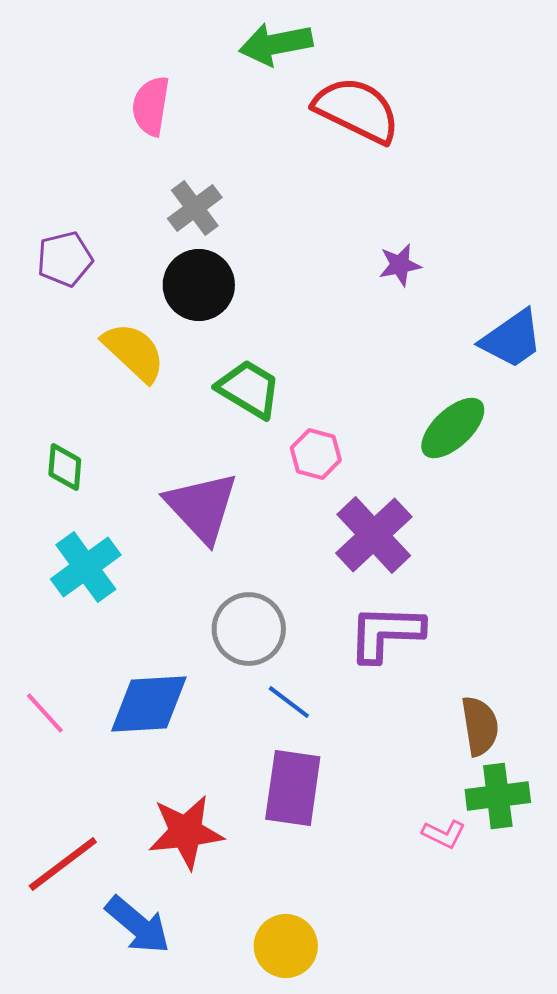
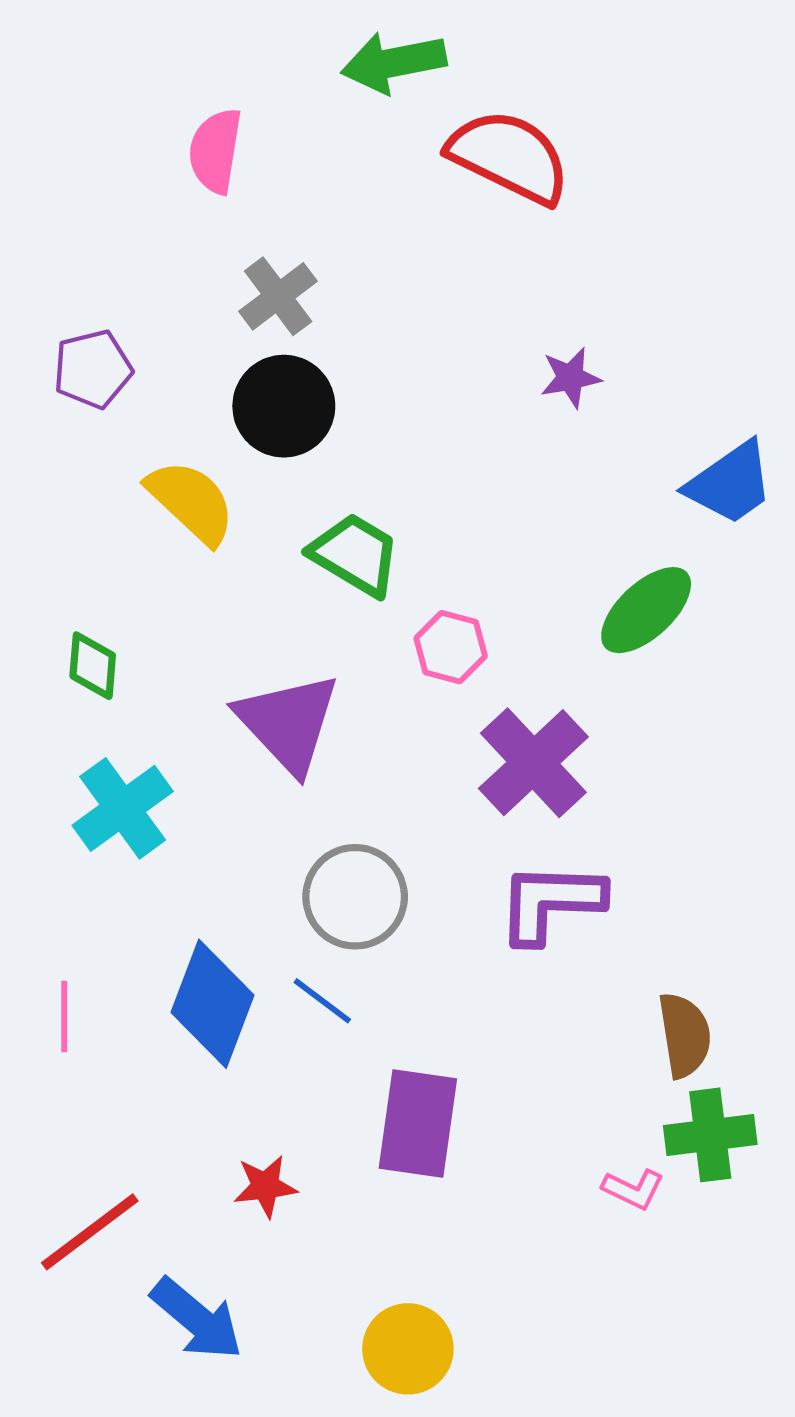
blue line: (289, 702) -> (322, 1001), moved
blue diamond: (149, 704) -> (213, 1004), turned -66
pink line: (45, 713) -> (64, 1017), turned 42
red star: (186, 832) -> (265, 1186), size x0.6

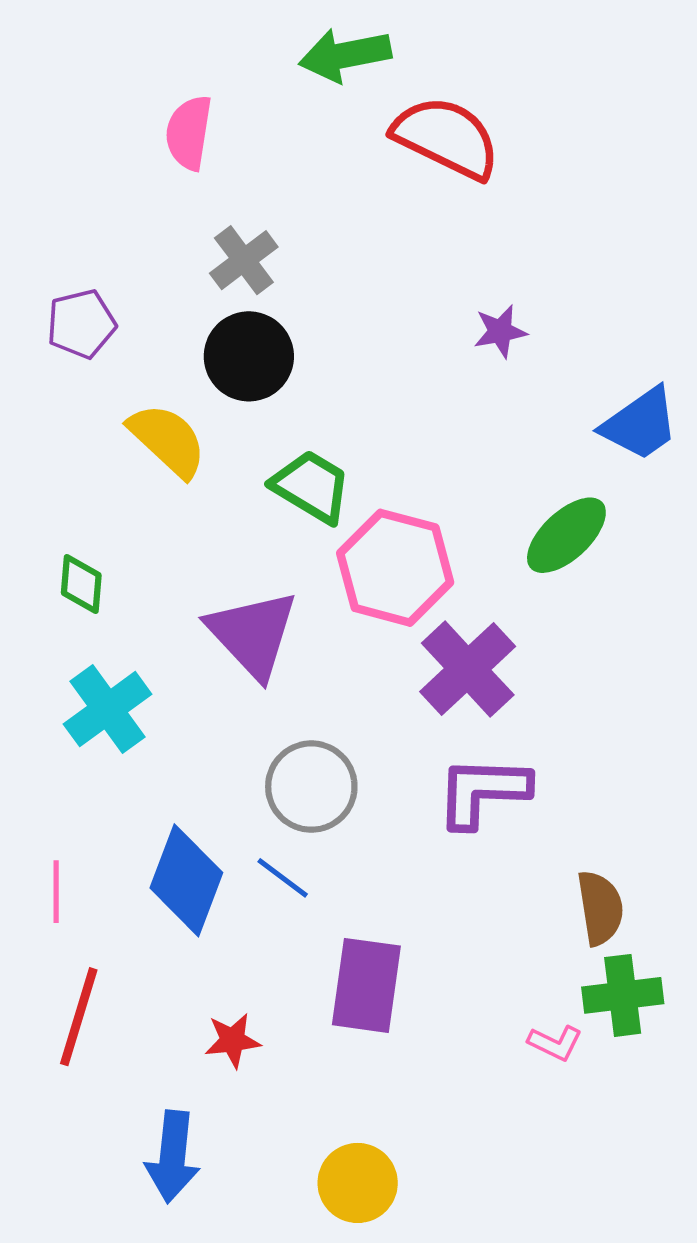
pink hexagon: (451, 647) -> (395, 568), size x1.8
red line: (90, 1232) -> (79, 1017), moved, turned -36
blue arrow: (197, 1319) -> (173, 1157), turned 56

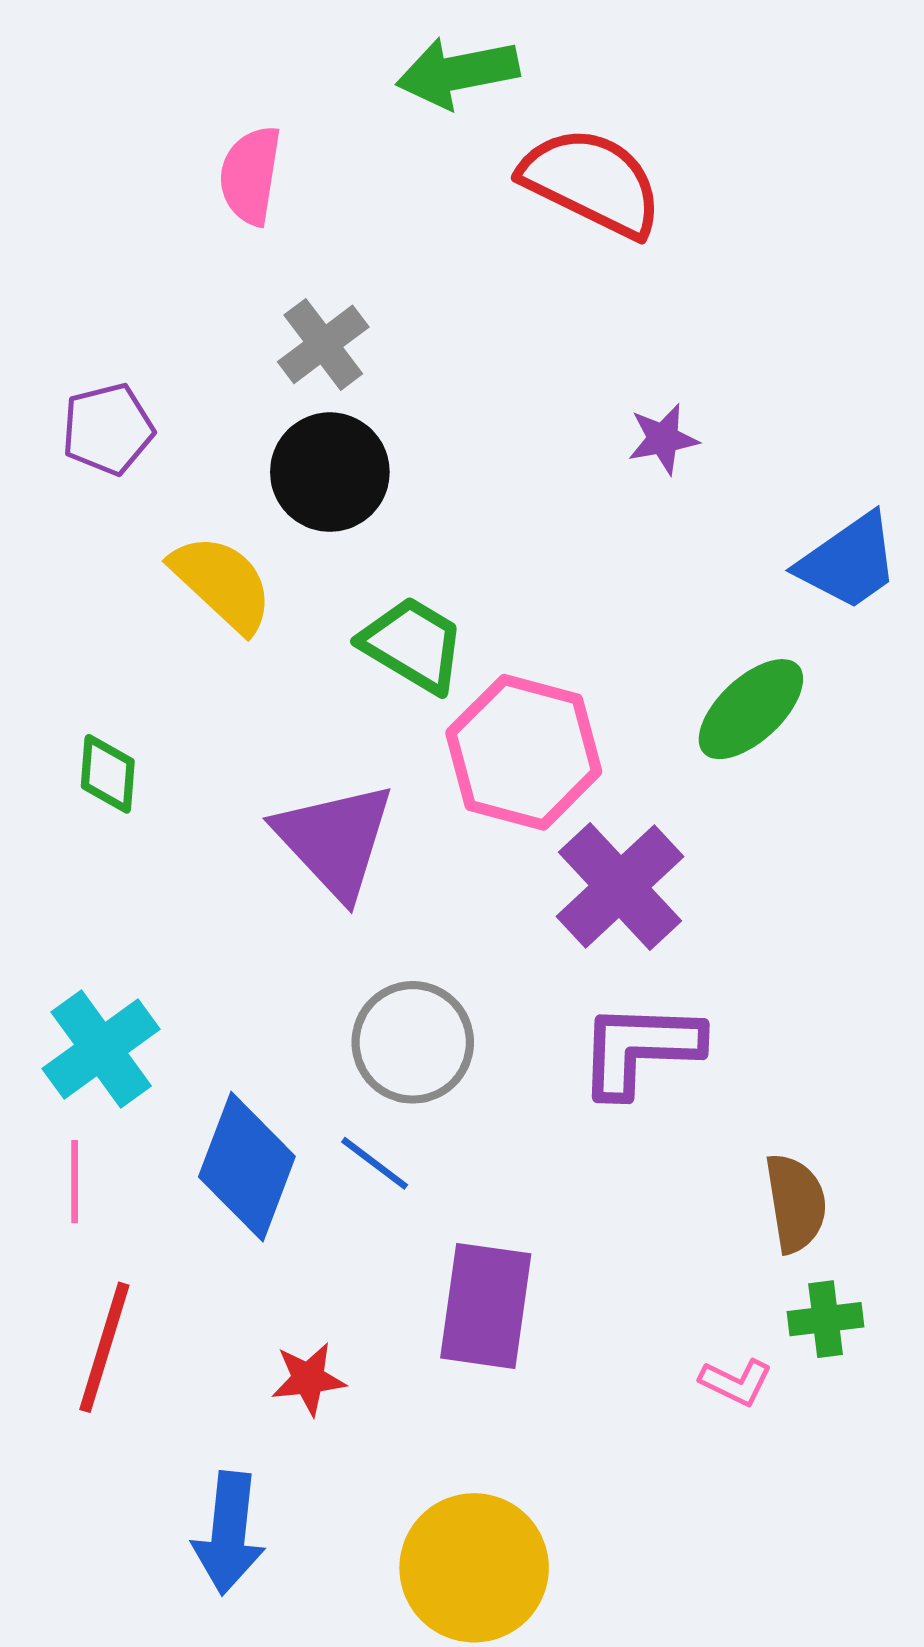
cyan cross: (108, 709) -> (101, 1049), moved
green cross: (623, 995) -> (826, 1319), size x0.7
yellow circle: (358, 1183) -> (474, 1568), size x1.4

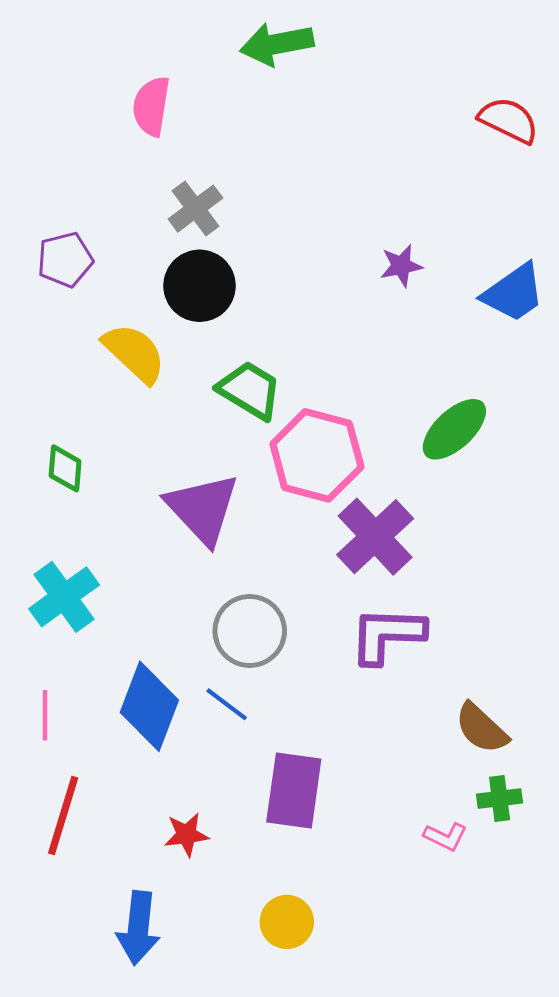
red semicircle: (592, 182) -> (509, 120), moved, size x0.7
blue trapezoid: (849, 562) -> (514, 293), moved
cyan cross: (101, 1049) -> (64, 597), moved
brown semicircle: (796, 1203) -> (481, 728), turned 142
yellow circle: (474, 1568) -> (287, 922), moved, size x0.6

